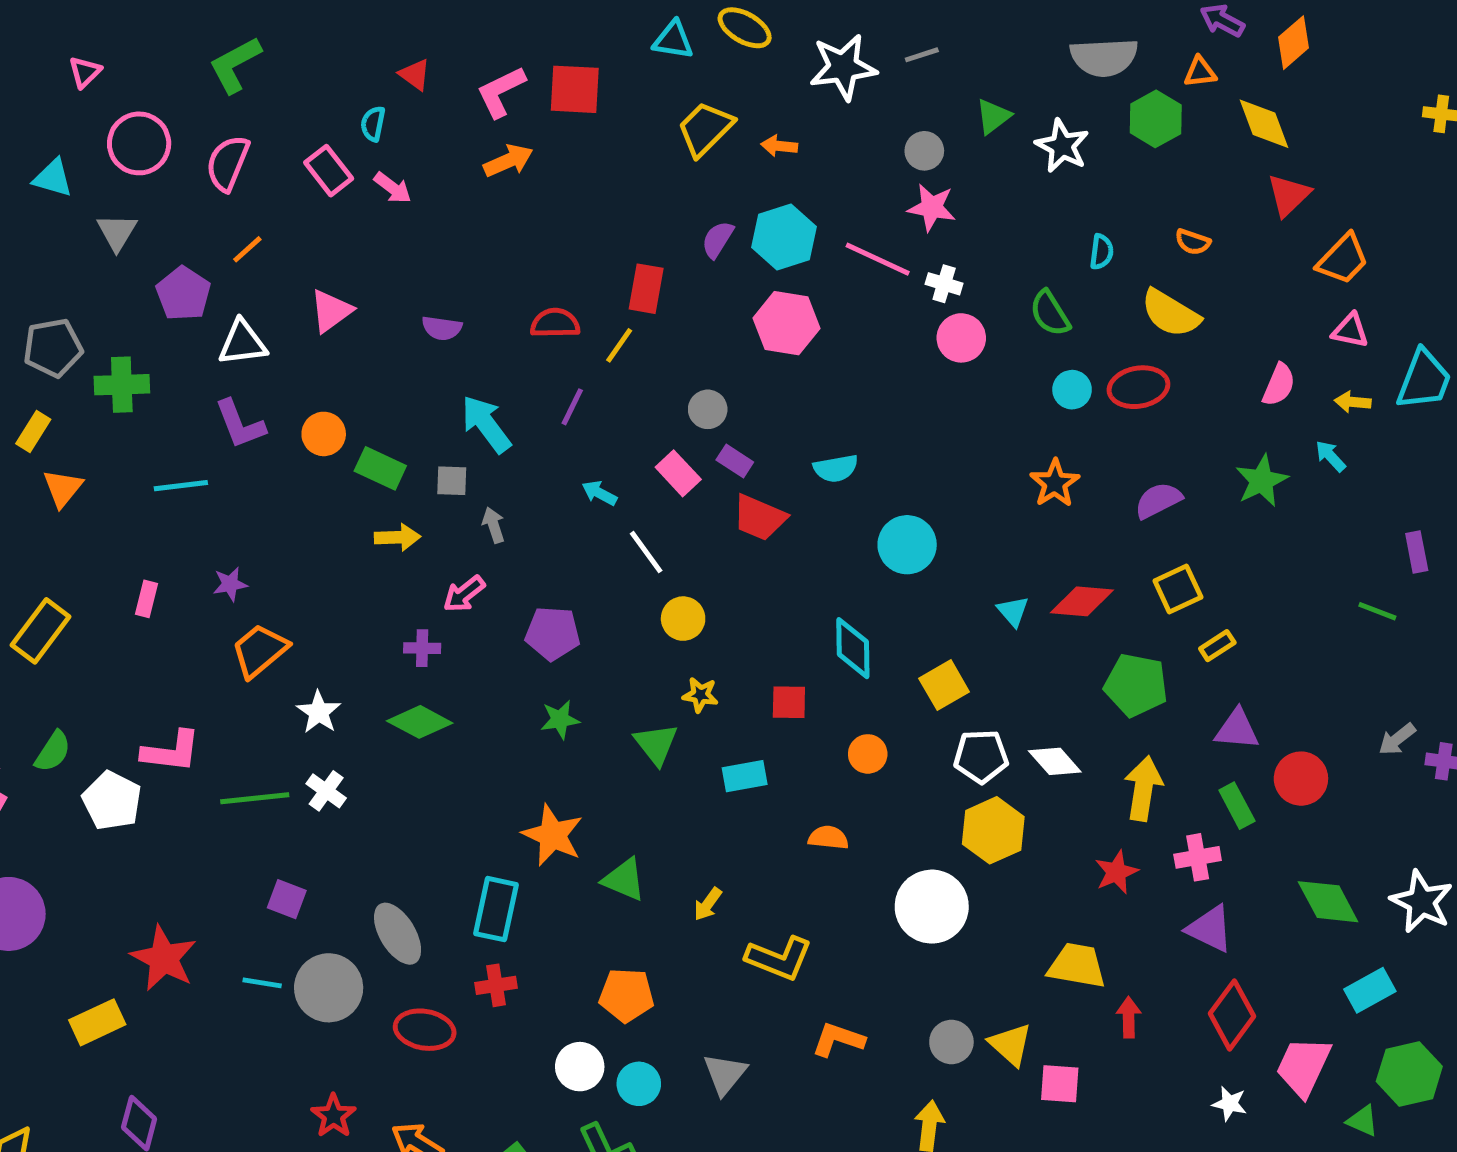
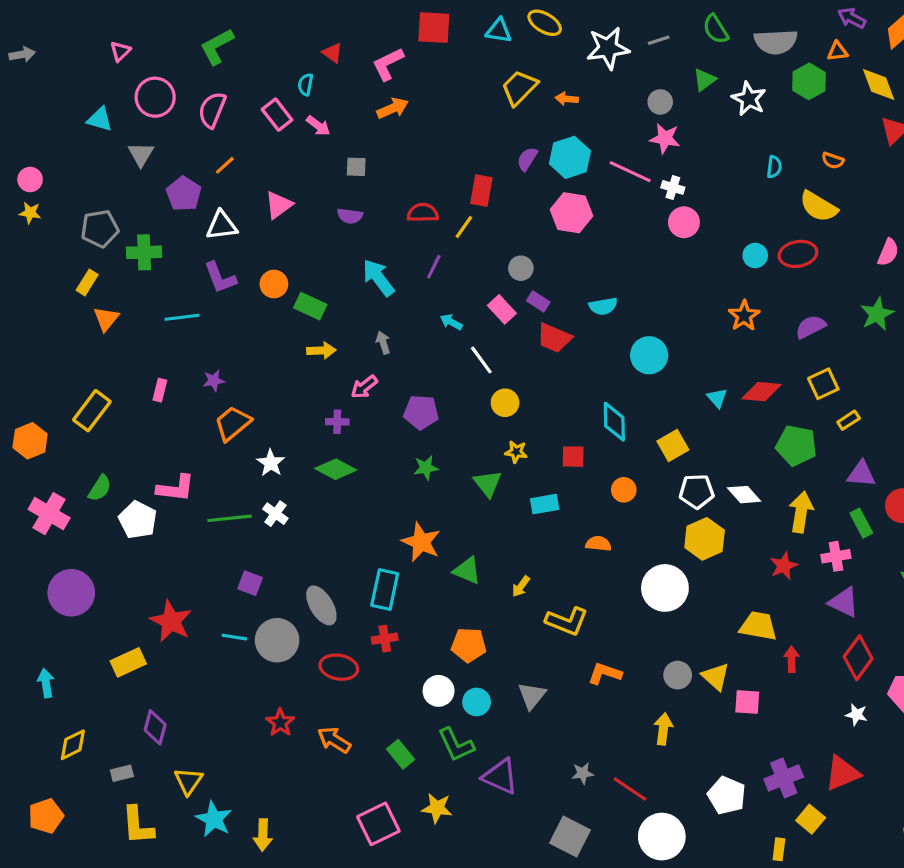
red square: (575, 89) -> (434, 28), moved
green semicircle: (1050, 313) -> (716, 29), moved
gray square: (452, 481) -> (356, 167), moved

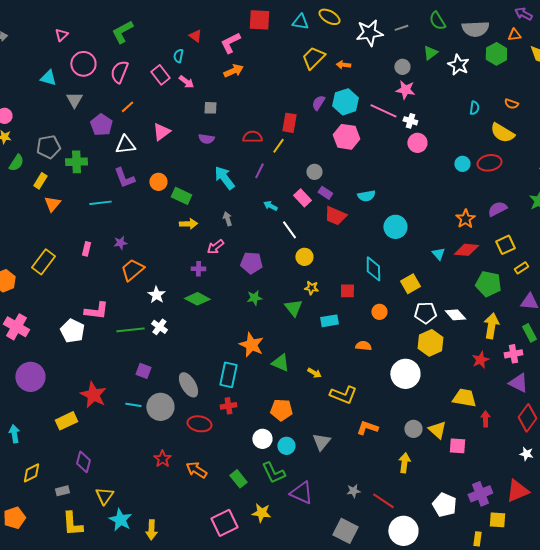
orange star: (744, 316) -> (465, 219), moved
green semicircle: (100, 488) -> (16, 163), moved
yellow arrow: (521, 586) -> (314, 373), turned -96
yellow square: (811, 819) -> (497, 520), turned -36

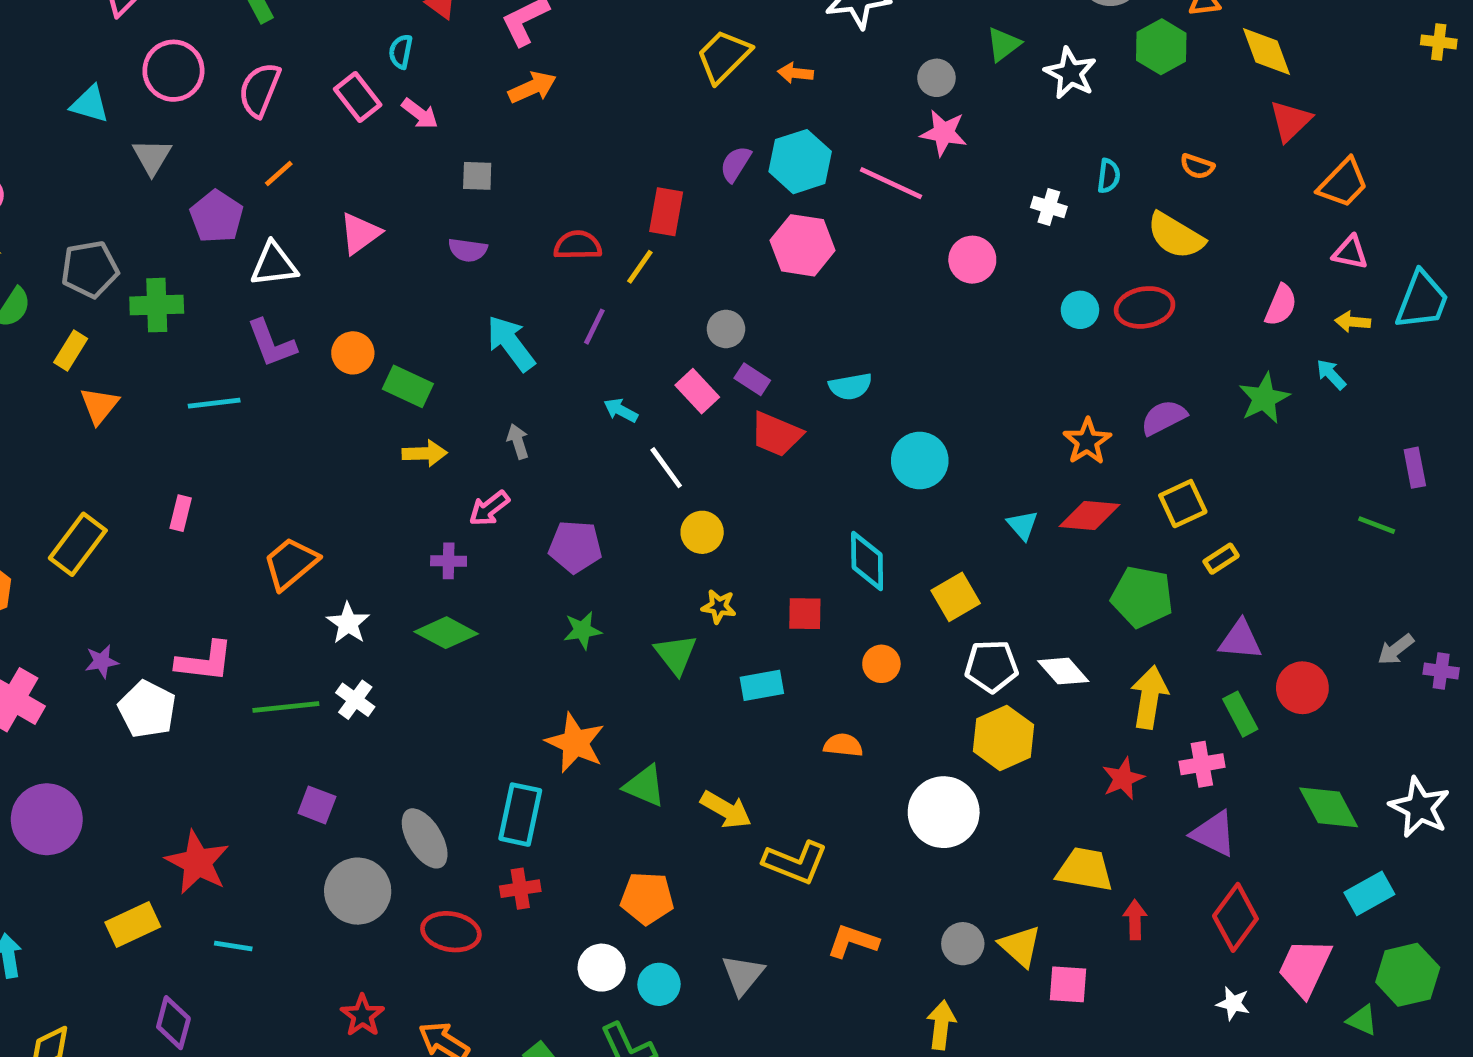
white cross: (410, 121) -> (1049, 207), moved
purple star: (120, 243) -> (102, 661), moved
yellow arrow: (314, 373) -> (726, 810), size x1.5
cyan line: (133, 405) -> (233, 946), moved

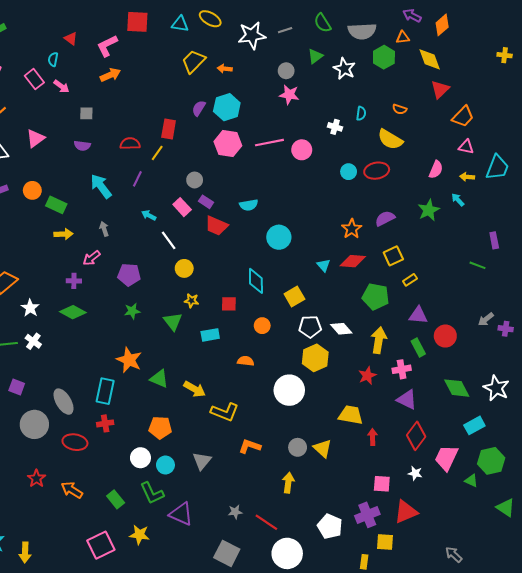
pink line: (891, 183) -> (269, 143), moved, turned -36
pink square: (1068, 984) -> (382, 484), moved

